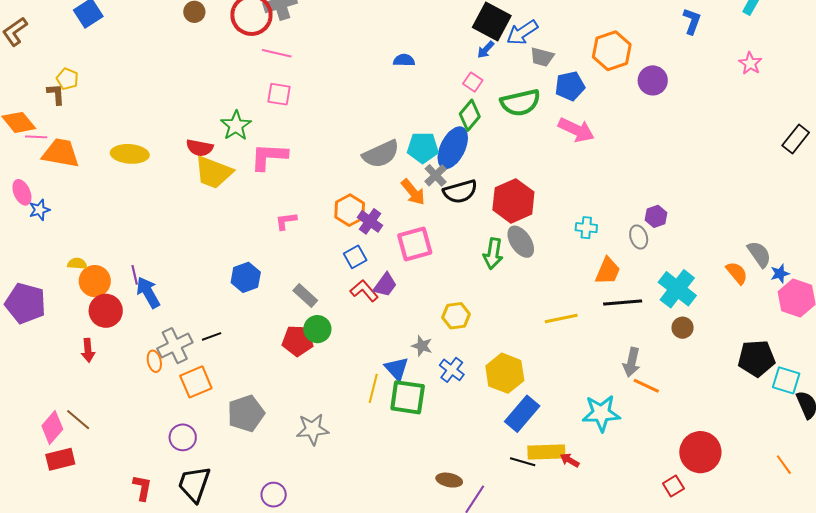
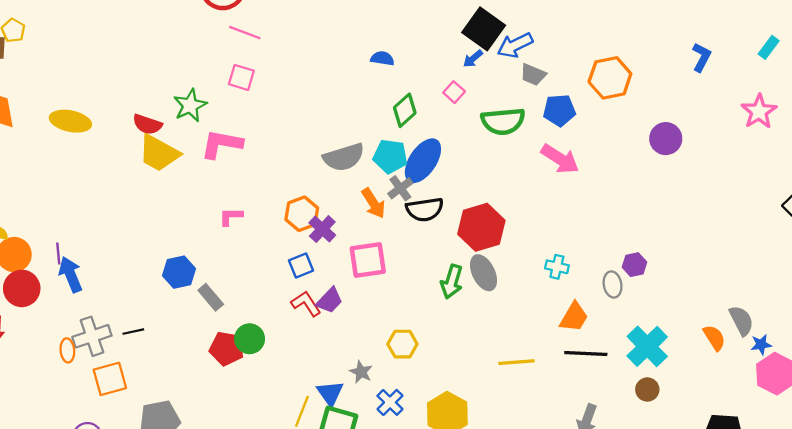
pink star: (750, 63) -> (759, 111), size x1.4
purple circle: (653, 80) -> (666, 139), moved
green diamond: (470, 115) -> (405, 110), moved
gray rectangle: (305, 295) -> (211, 297), moved

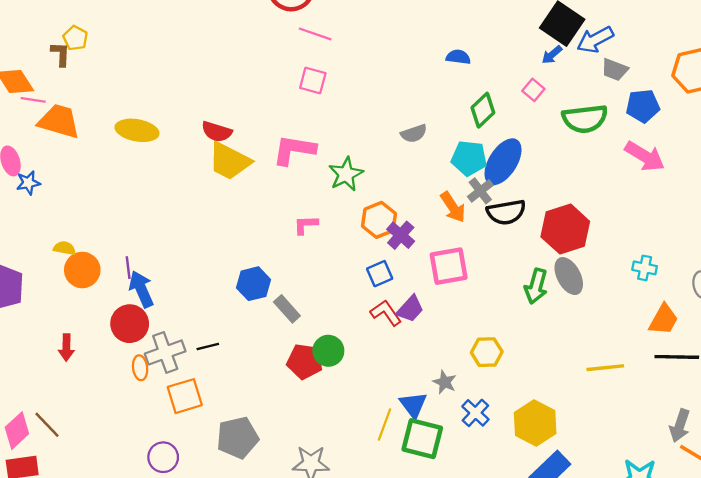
green star: (190, 105) -> (346, 174), moved
gray semicircle: (344, 157) -> (414, 134), moved, size x0.6
red circle: (22, 288) -> (130, 324), moved

